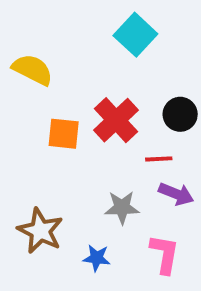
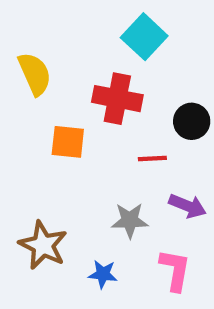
yellow semicircle: (33, 70) -> (35, 74), turned 39
red cross: (116, 120) -> (117, 99), moved, turned -36
red line: (159, 159) -> (152, 158), moved

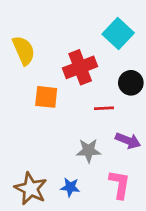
cyan square: (144, 37) -> (118, 33), moved
red cross: (117, 99) -> (80, 67), turned -32
brown star: (43, 245) -> (31, 189), moved

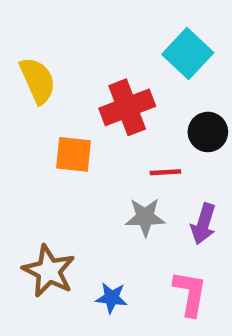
purple arrow: (128, 141) -> (203, 224), turned 85
gray star: (89, 151) -> (145, 217), moved
brown star: (31, 189) -> (49, 271), moved

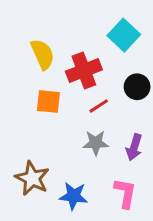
yellow semicircle: (38, 80) -> (43, 54), moved
red line: (165, 172) -> (99, 106), moved, turned -30
blue star: (112, 298) -> (74, 196), size x1.4

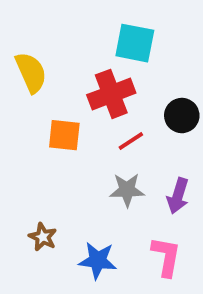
cyan square: (124, 35) -> (135, 43), moved, turned -32
yellow semicircle: (43, 54) -> (31, 72), moved
brown star: (32, 178) -> (43, 237), size x0.6

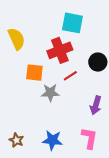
gray star: (127, 190) -> (50, 93), moved
brown star: (43, 237) -> (16, 140), moved

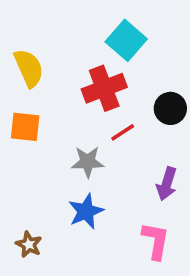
cyan square: (72, 23) -> (126, 40), turned 30
orange square: (34, 73) -> (25, 127), moved
blue star: (52, 140) -> (86, 211), moved, turned -30

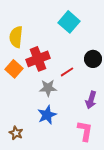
yellow semicircle: (29, 68) -> (16, 37), turned -150
red cross: (104, 88) -> (38, 59), moved
orange square: (25, 127) -> (14, 69), turned 36

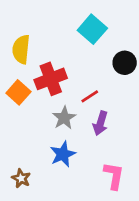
black circle: (93, 59) -> (125, 63), moved
gray star: (48, 88) -> (64, 118), turned -30
purple arrow: (91, 100) -> (100, 123), moved

